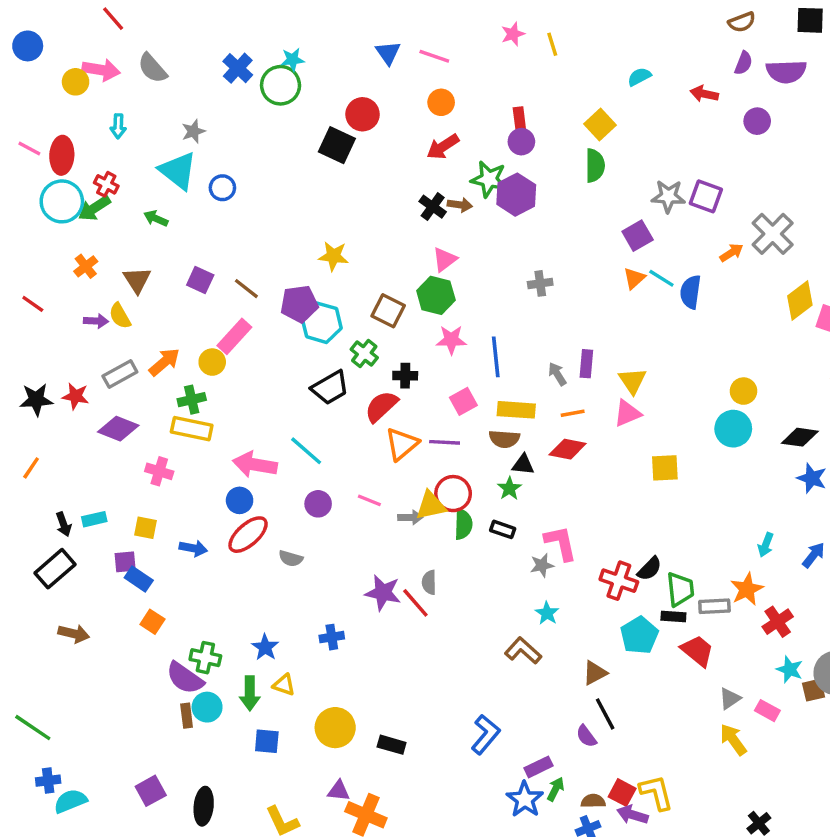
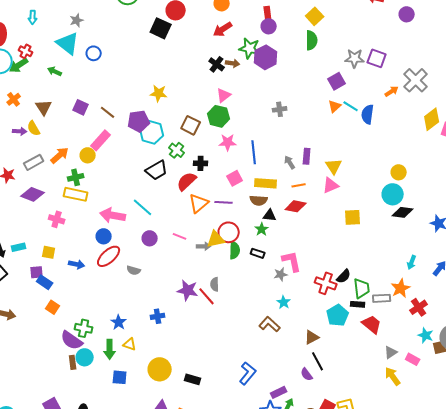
black diamond: (800, 437) -> (403, 212), moved

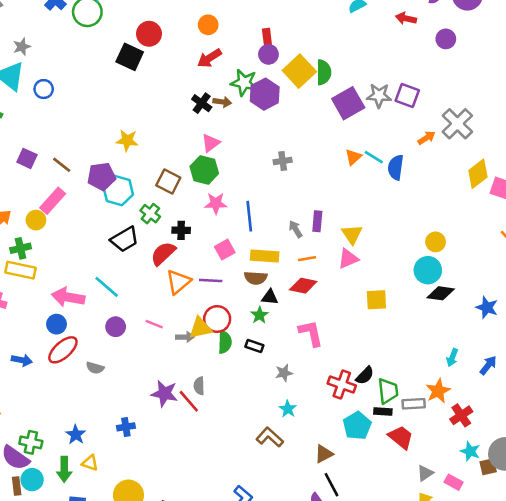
yellow square: (315, 16) -> (299, 71), moved, size x1.4
purple square: (337, 81) -> (348, 103), moved, size x1.4
pink L-shape: (292, 261) -> (311, 333), moved

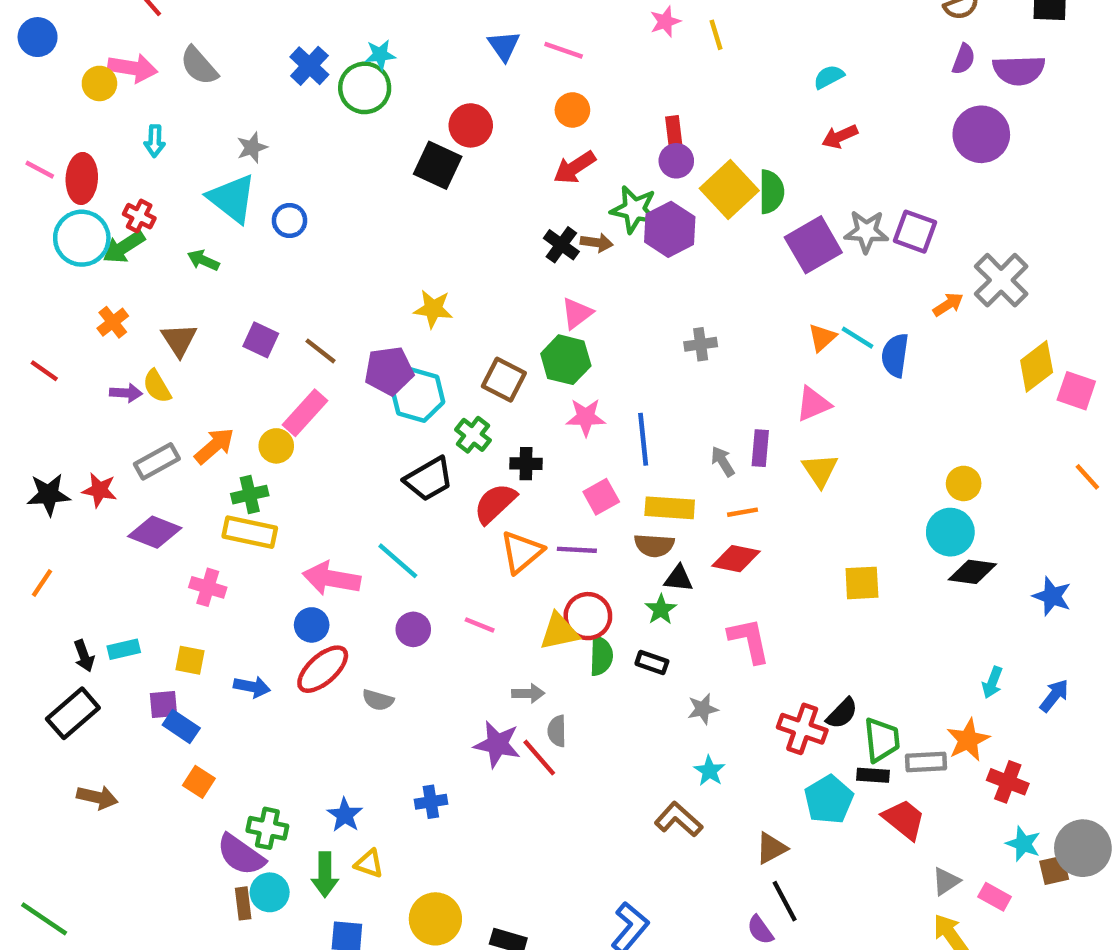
red arrow: (406, 18) -> (840, 137), moved, turned -36
purple circle: (446, 39) -> (981, 134), size x1.6
pink triangle: (348, 259) -> (813, 404), moved
gray arrow: (185, 337) -> (528, 693), moved
red cross: (461, 415) -> (1008, 782), turned -35

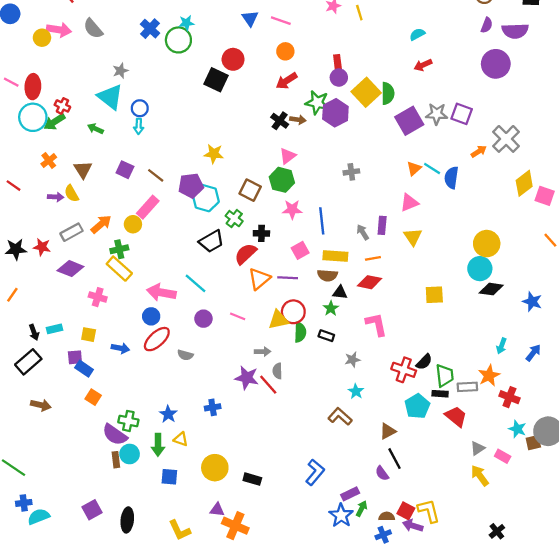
cyan arrow: (155, 141) -> (139, 126), moved
yellow circle: (964, 483) -> (487, 244), size x1.5
yellow rectangle: (250, 532) -> (119, 269), turned 30

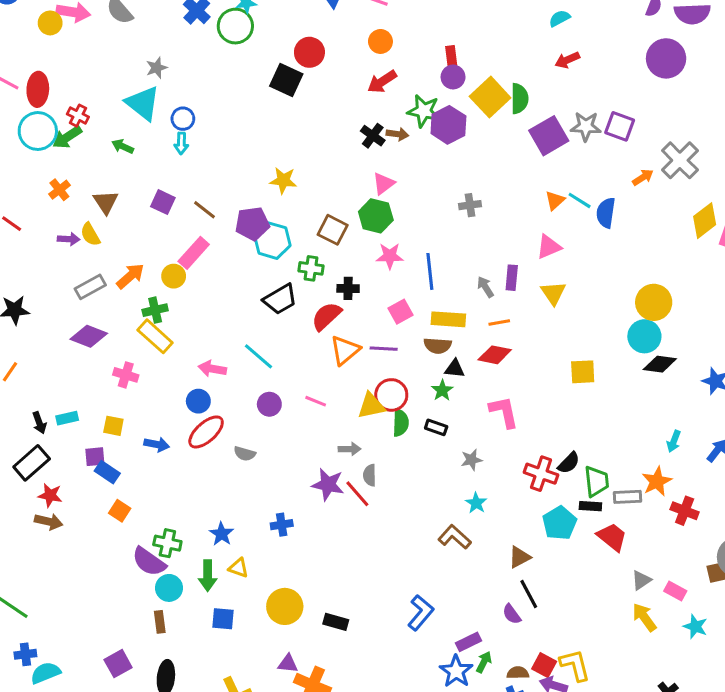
green cross: (234, 219) -> (311, 268), turned -30
red star: (42, 247) -> (50, 495), moved
pink arrow: (161, 292) -> (212, 369), size x0.7
cyan star: (517, 429) -> (695, 627), moved
brown rectangle: (116, 460) -> (160, 622), moved

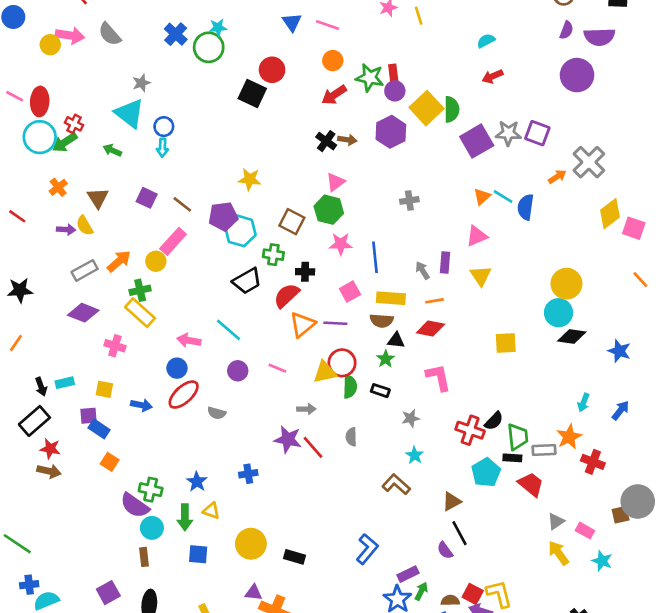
green star: (424, 111) -> (370, 78), moved
gray semicircle: (370, 475) -> (351, 437), moved

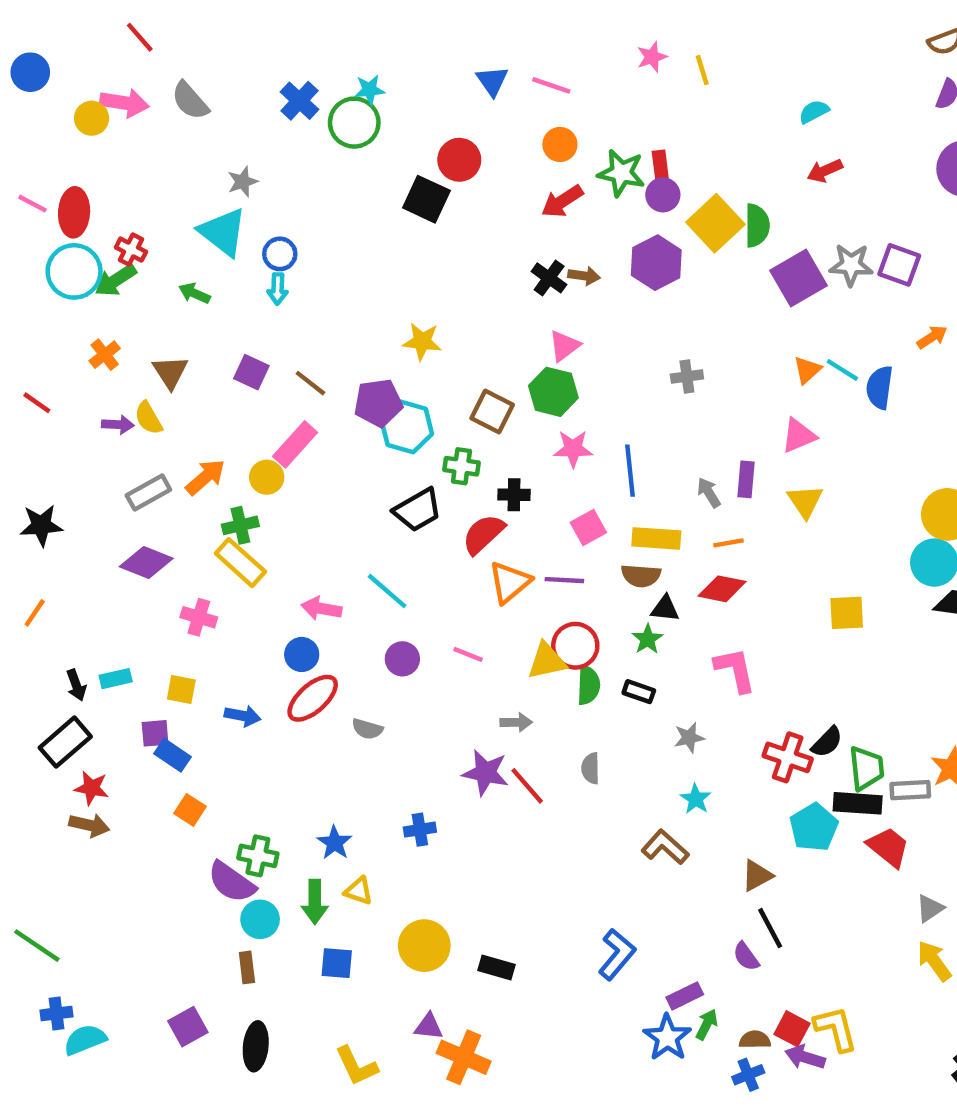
black rectangle: (512, 458) -> (858, 803), size x1.5

